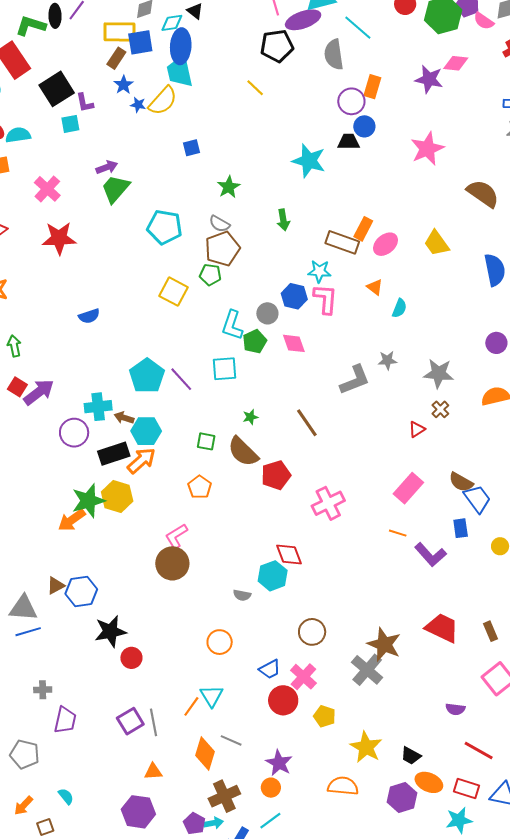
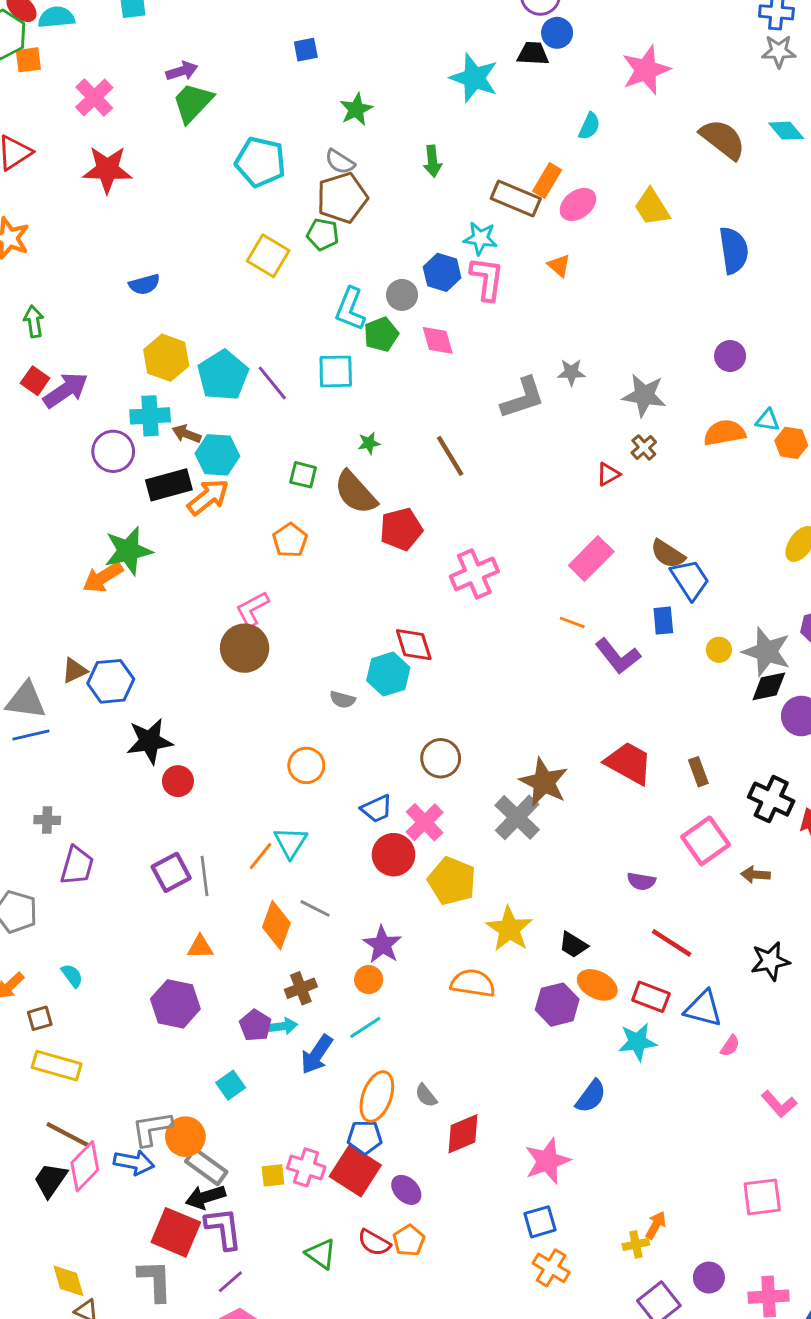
cyan semicircle: (399, 308) -> (589, 126), moved
yellow hexagon: (117, 496) -> (166, 358), moved
yellow pentagon: (325, 716) -> (452, 881), size x1.5
brown cross: (224, 796) -> (301, 988), size x0.7

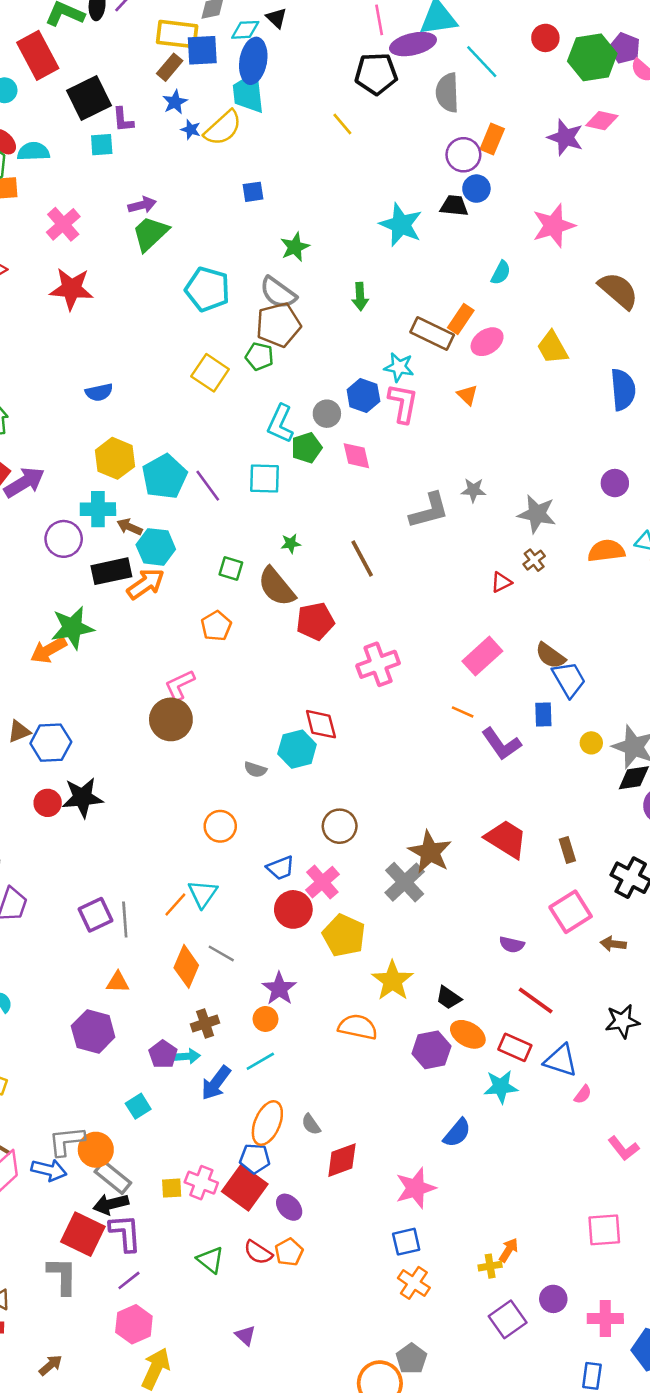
gray semicircle: (340, 162) -> (278, 293), size x1.4
red circle: (178, 781) -> (48, 803), moved

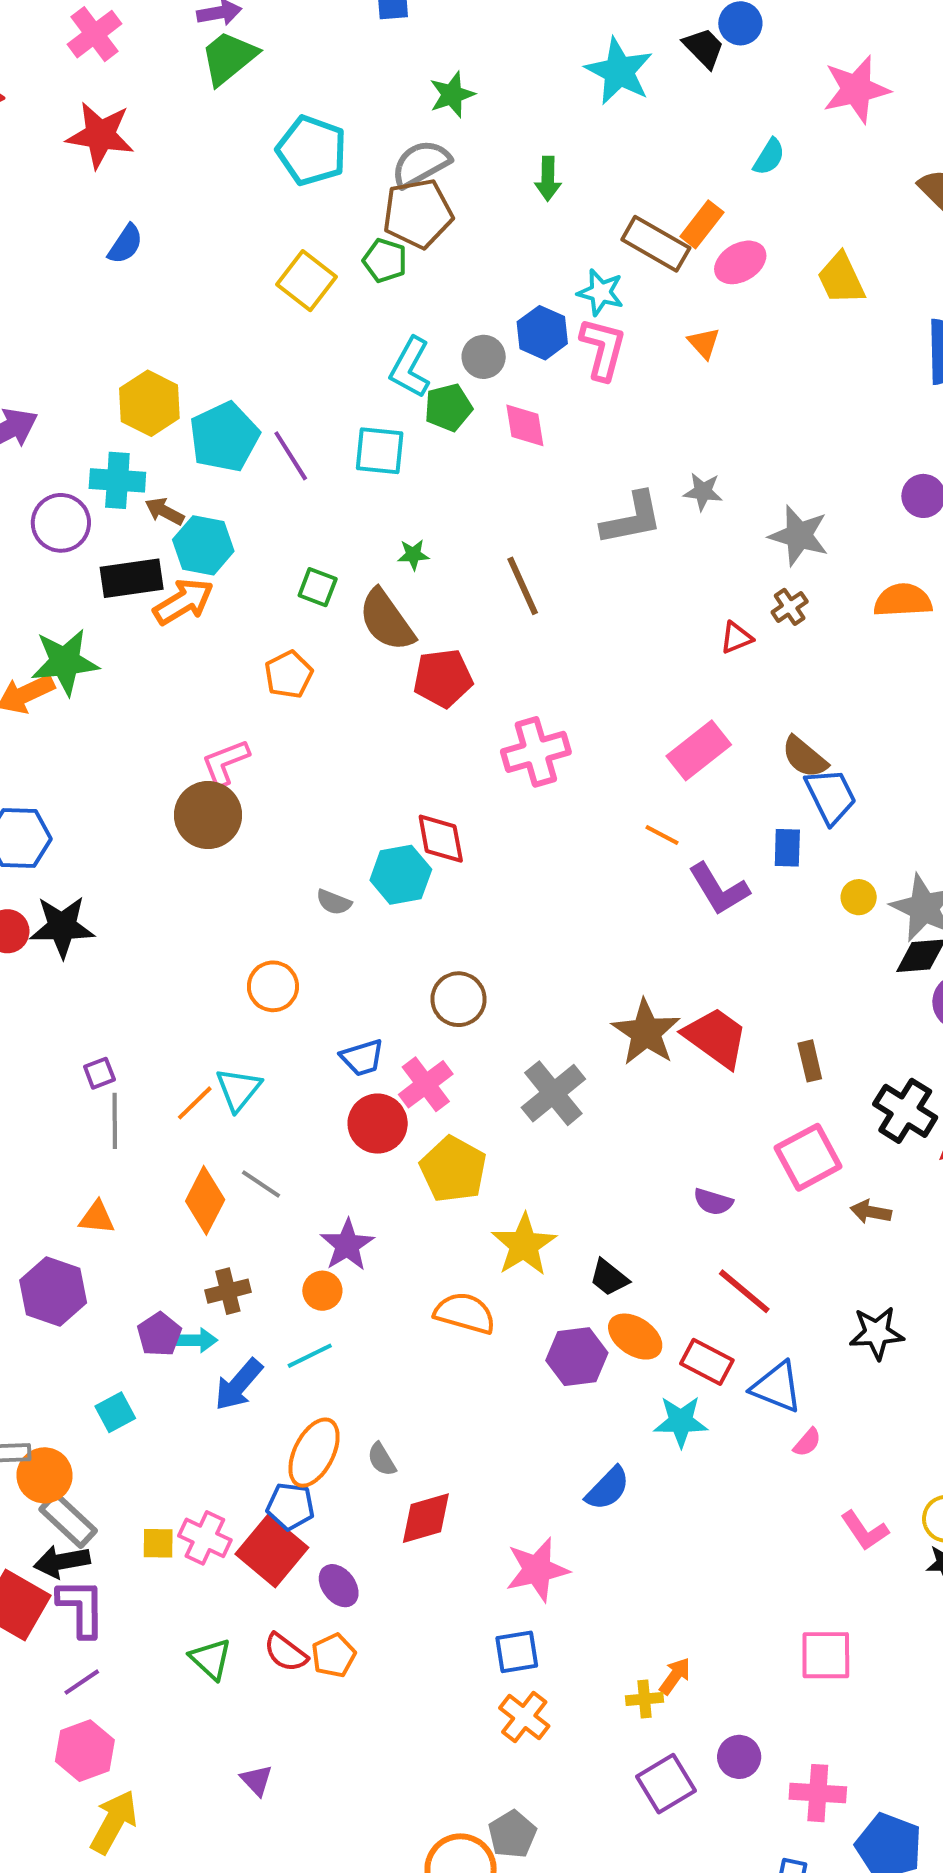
black trapezoid: (454, 206) -> (704, 48), turned 36
gray semicircle: (278, 293) -> (421, 164), turned 111
blue semicircle: (99, 392) -> (125, 244), moved, turned -48
brown star: (430, 852) -> (646, 1032), moved
purple square: (95, 915) -> (99, 1073), moved, size x0.6

